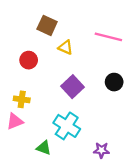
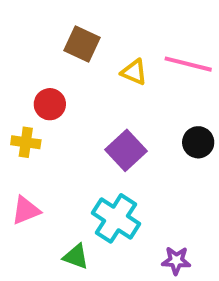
yellow triangle: (66, 47) -> (134, 72), moved
yellow cross: (22, 99) -> (26, 142), moved

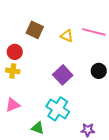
brown square: (82, 44) -> (35, 30), moved
red circle: (50, 104) -> (15, 52), moved

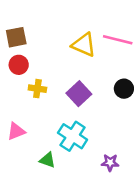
brown square: (35, 30) -> (16, 37), moved, turned -36
yellow triangle: (67, 36) -> (84, 45), size x1.5
yellow cross: (13, 71) -> (37, 89), moved

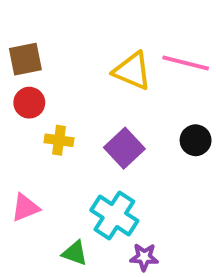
purple star: (110, 163) -> (144, 257), moved

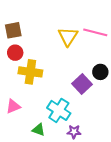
yellow triangle: (132, 71) -> (68, 36), turned 40
yellow cross: (59, 140) -> (30, 72), size x1.6
purple square: (124, 148) -> (82, 84), moved

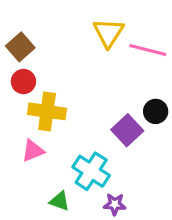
brown square: (13, 30) -> (20, 47), turned -30
yellow triangle: (68, 36) -> (108, 33), moved
pink triangle: (13, 106) -> (33, 151), moved

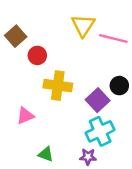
red circle: (23, 82) -> (37, 55), moved
yellow cross: (47, 111) -> (58, 86), moved
cyan cross: (91, 171) -> (100, 131), moved, turned 32

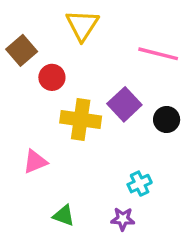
yellow triangle: (83, 25) -> (82, 25), moved
purple square: (98, 100) -> (124, 104), moved
cyan cross: (100, 131) -> (140, 184), size x0.6

